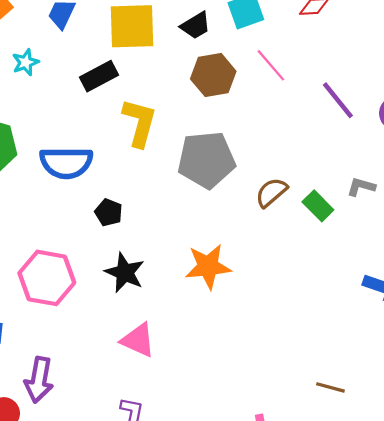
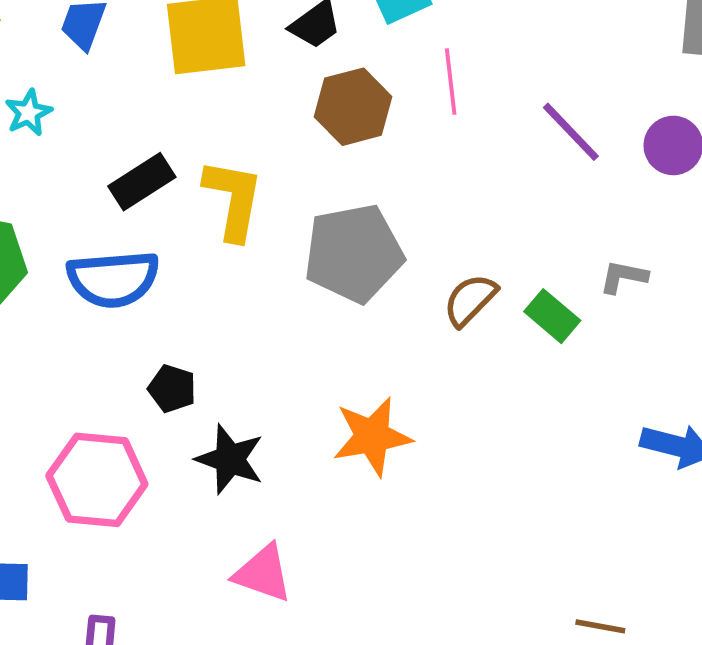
pink line: (271, 65) -> (451, 82), turned 39
black rectangle: (99, 76) -> (142, 182), moved
black pentagon: (109, 212) -> (172, 389), moved

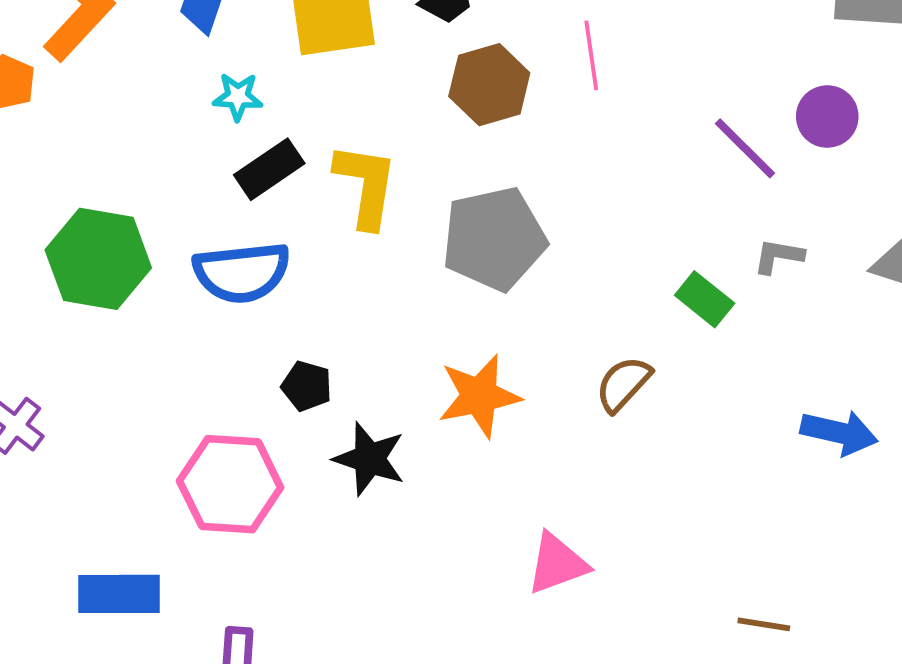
cyan star: (28, 113) -> (238, 97), moved, turned 30
purple line: (571, 132) -> (745, 148), moved
brown semicircle: (470, 300) -> (623, 384), moved
orange star: (372, 436) -> (479, 396), moved
pink triangle: (263, 573) -> (557, 564), moved, turned -38

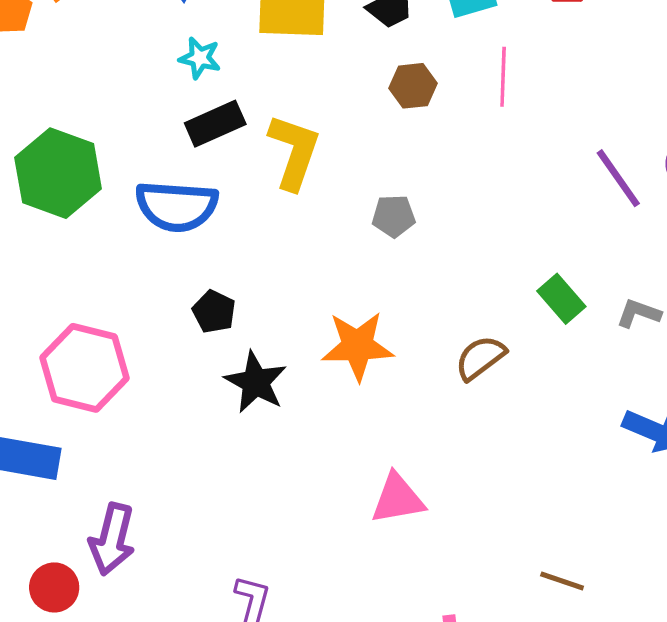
brown hexagon: (489, 85) -> (413, 86), size x0.7
gray pentagon: (494, 239) -> (394, 216), size x0.5
gray L-shape: (778, 256) -> (639, 313), moved
pink hexagon: (230, 484) -> (84, 368), moved

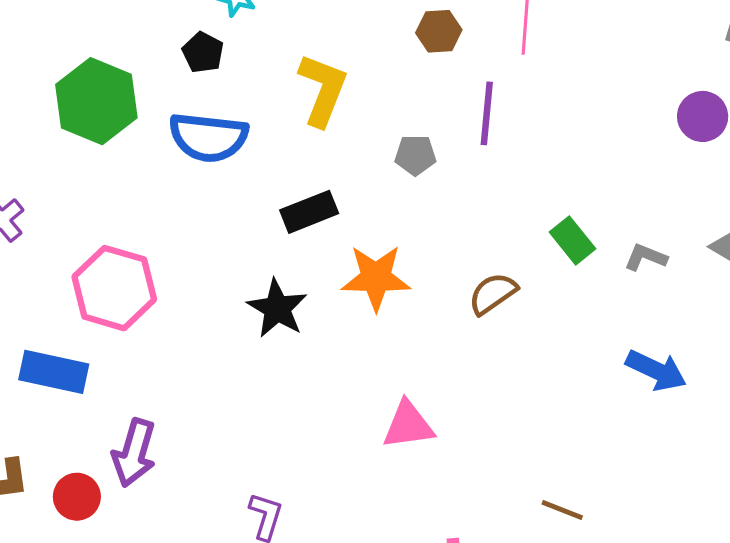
black rectangle: (215, 124) -> (309, 212), moved
purple line: (618, 178) -> (487, 113), moved, turned 38
black pentagon: (214, 312) -> (203, 52), moved

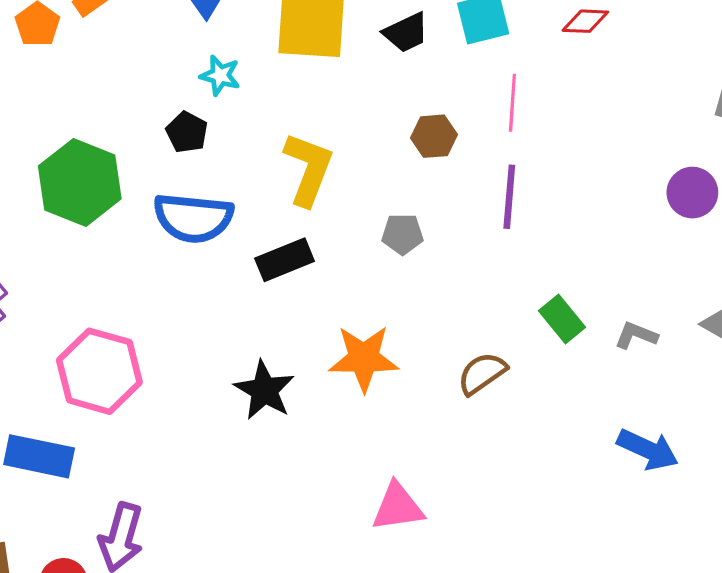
brown hexagon: (439, 31) -> (434, 136), moved
purple line: (487, 113) -> (509, 197), moved
black rectangle: (309, 212) -> (285, 260), moved

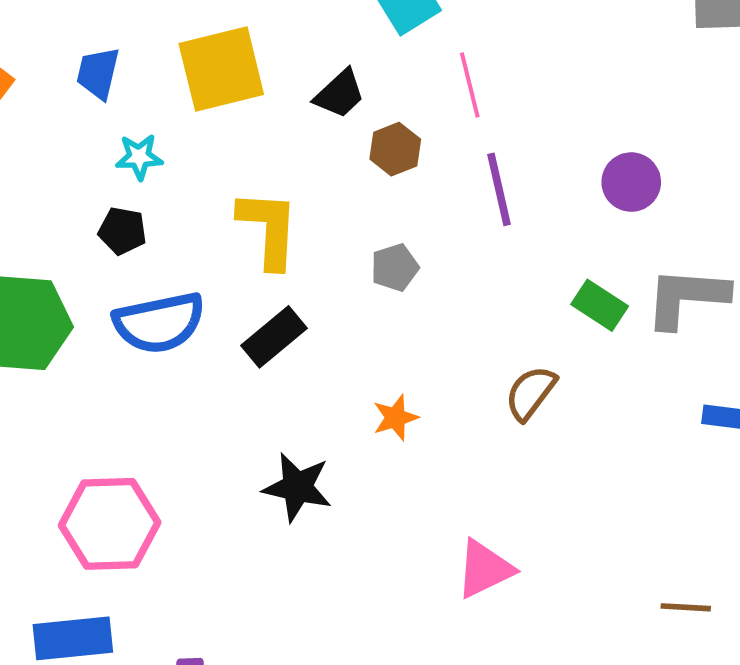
black trapezoid: (406, 33) -> (340, 94), moved
purple circle: (692, 193) -> (631, 182), moved
gray L-shape: (636, 335) -> (687, 297), size x1.8
orange star: (364, 358) -> (395, 418), size x0.6

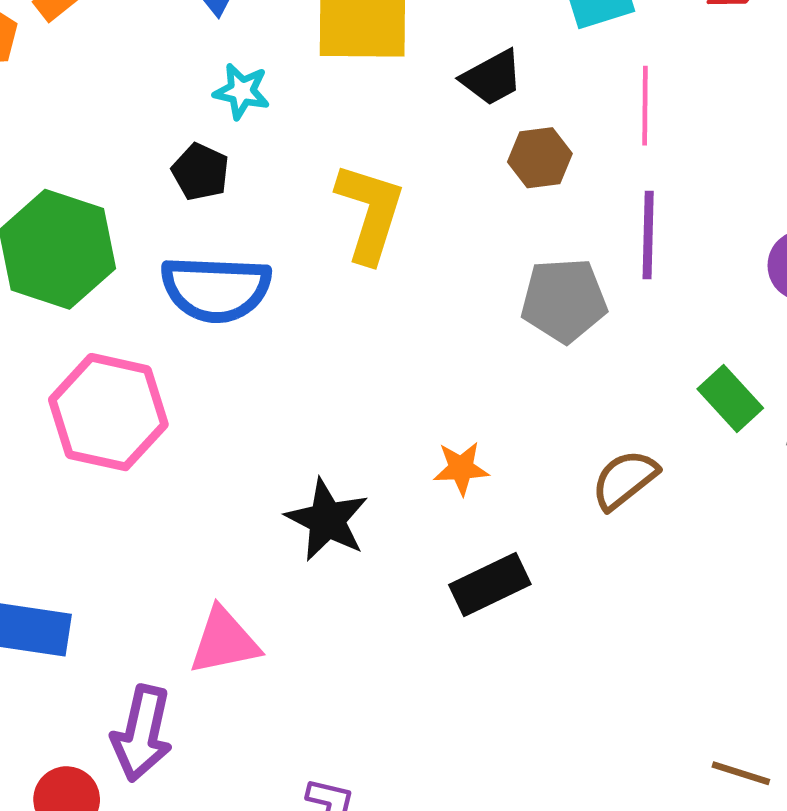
gray pentagon: (395, 267) -> (564, 300), moved, size x1.5
black rectangle: (274, 337) -> (490, 584), moved
pink hexagon: (110, 524) -> (108, 412), moved
pink triangle: (485, 569) -> (224, 641), moved

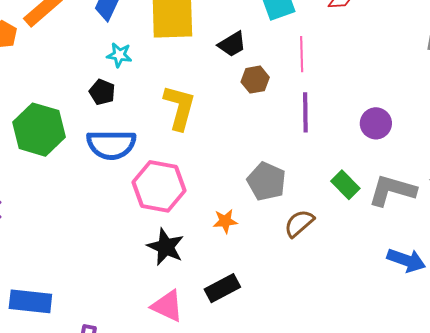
gray pentagon: (564, 300) -> (266, 181), moved, turned 30
pink hexagon: (108, 412) -> (159, 186), moved
black rectangle: (490, 584) -> (222, 288), moved
pink triangle: (224, 641) -> (167, 306), moved, turned 39

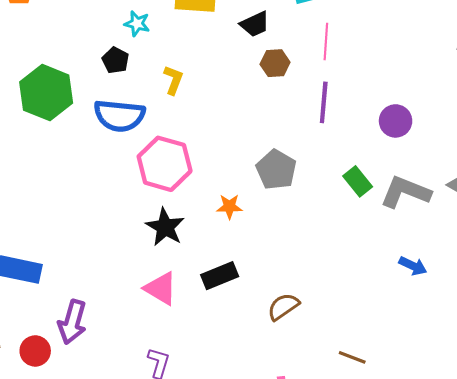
yellow L-shape: (179, 107) -> (173, 80), moved, size x0.6
brown semicircle: (299, 223) -> (283, 307), moved
blue arrow: (406, 260) -> (413, 266), size x0.7

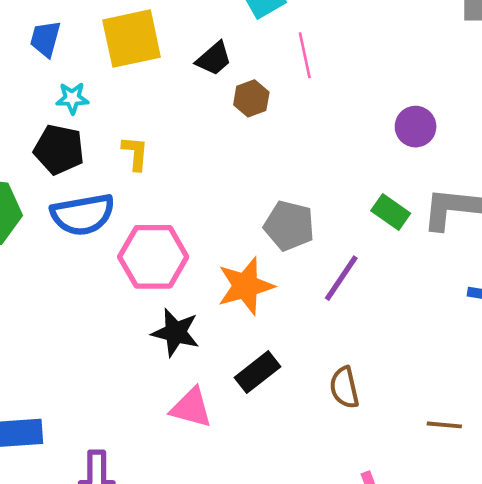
black pentagon: (115, 60) -> (59, 149), size x1.5
purple line: (324, 102) -> (341, 278), moved, turned 45
orange star: (229, 207) -> (246, 286), size x1.8
brown semicircle: (283, 307) -> (344, 388), turned -52

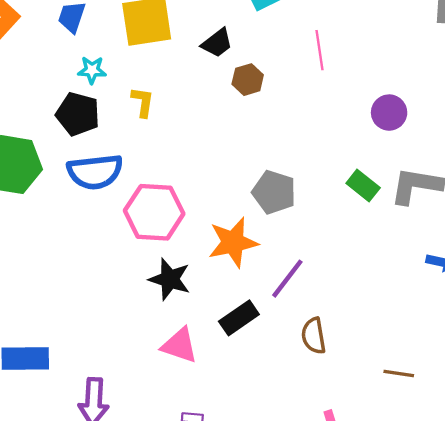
pink line: (305, 55) -> (319, 50), moved
yellow L-shape: (135, 153) -> (143, 102), moved
purple line: (341, 278) -> (287, 279), moved

